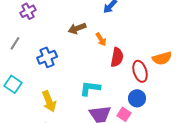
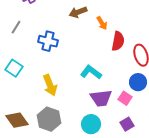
blue cross: (47, 57) -> (48, 41), turned 36
cyan L-shape: (90, 88) -> (91, 72), turned 30

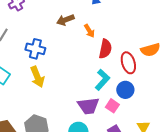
cyan L-shape: (91, 72) -> (102, 80), moved, turned 95
yellow arrow: (50, 85) -> (37, 77), moved

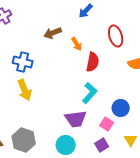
red ellipse: (128, 63) -> (116, 36), moved
blue circle: (125, 90) -> (121, 108), moved
pink square: (112, 106) -> (107, 124), moved

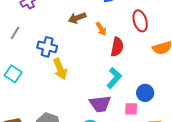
yellow arrow: (25, 90) -> (60, 69), moved
pink square: (107, 124) -> (131, 109), turned -32

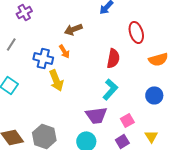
orange arrow: (101, 29) -> (64, 51), moved
blue circle: (145, 93) -> (154, 95), moved
pink square: (131, 109) -> (127, 120), turned -32

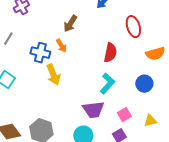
brown arrow: (73, 29) -> (70, 24), turned -36
blue circle: (154, 95) -> (144, 84), moved
yellow triangle: (151, 136) -> (150, 121), moved, turned 48

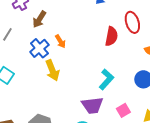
brown arrow: (70, 24) -> (39, 19), moved
blue cross: (40, 53) -> (39, 48), turned 36
red semicircle: (110, 53) -> (111, 36), moved

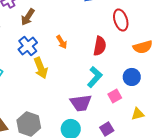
red semicircle: (111, 36) -> (100, 46), moved
orange arrow: (60, 41) -> (62, 42), moved
pink square: (123, 110) -> (115, 96), moved

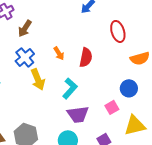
red semicircle: (100, 46) -> (86, 57), moved
cyan L-shape: (95, 77) -> (70, 88), moved
yellow triangle: (138, 114) -> (135, 125), size x1.6

